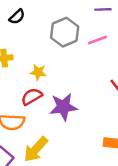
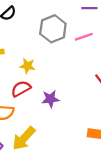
purple star: (63, 107) -> (50, 99), size x0.7

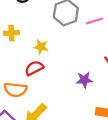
purple star: (50, 99) -> (84, 80), moved

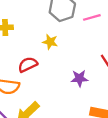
yellow star: (41, 47) -> (50, 42), moved

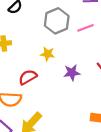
purple star: (79, 78) -> (72, 73), moved

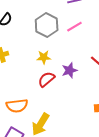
red semicircle: (28, 77) -> (46, 79), moved

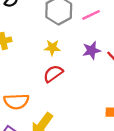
purple star: (69, 70) -> (91, 50), moved

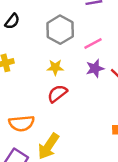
pink line: (91, 15) -> (93, 43), moved

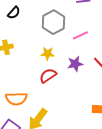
purple star: (95, 68) -> (75, 64), moved

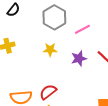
red semicircle: (48, 76) -> (48, 92), moved

